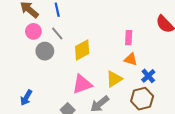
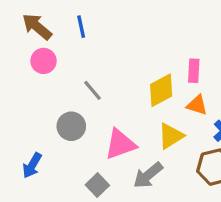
gray line: (57, 33) -> (93, 90), moved
yellow diamond: (82, 50) -> (161, 90), moved
gray circle: (45, 51) -> (71, 126), moved

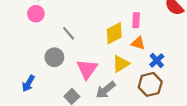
pink triangle: (120, 144) -> (87, 69), turned -35

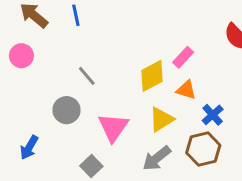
pink circle: (36, 14) -> (21, 56), moved
pink rectangle: (136, 20) -> (183, 57), turned 40
gray arrow: (106, 90) -> (157, 158), moved

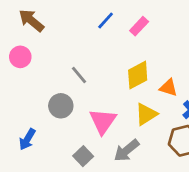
blue line: (76, 15) -> (106, 21), moved, turned 54
pink rectangle: (183, 57) -> (139, 26), moved
gray arrow: (157, 158) -> (127, 151), moved

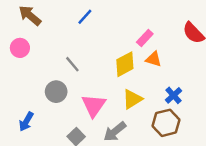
blue line: (106, 21) -> (85, 17), moved
pink rectangle: (139, 26) -> (145, 38), moved
orange triangle: (168, 88) -> (154, 59), moved

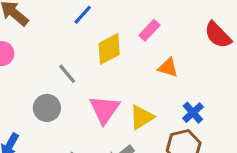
pink rectangle: (145, 38) -> (149, 30), moved
yellow diamond: (125, 64) -> (109, 49), moved
pink triangle: (94, 105) -> (104, 110), moved

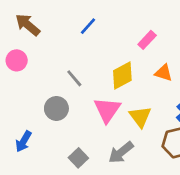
yellow diamond: (109, 49) -> (122, 76), moved
yellow triangle: (142, 117) -> (140, 117), turned -35

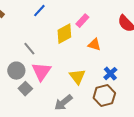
yellow diamond: (122, 76) -> (64, 34), moved
pink triangle: (107, 110) -> (41, 72), moved
gray square: (78, 158) -> (25, 89), moved

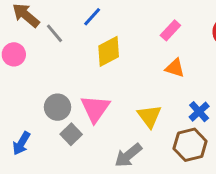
pink rectangle: (82, 21) -> (170, 30), moved
yellow diamond: (64, 34) -> (109, 51), moved
gray line: (29, 49) -> (54, 33), moved

